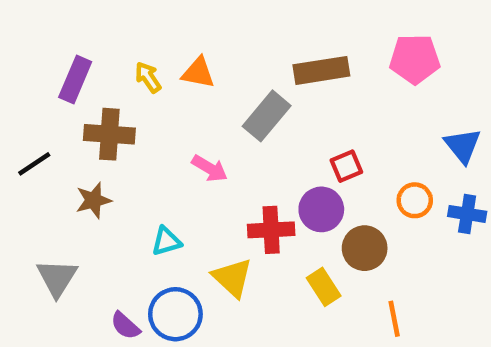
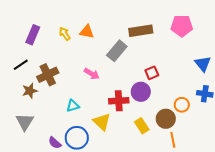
brown cross: (109, 134) -> (48, 75), moved, turned -30
black line: (34, 164) -> (21, 65), moved
brown star: (93, 200) -> (30, 91), moved
orange circle: (415, 200) -> (182, 105), moved
brown circle: (365, 248) -> (166, 119), moved

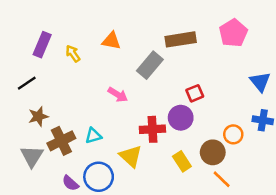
pink pentagon: (182, 26) -> (233, 33), turned -30
yellow arrow: (65, 34) -> (73, 54), moved
brown cross: (48, 75) -> (61, 141), moved
orange line: (173, 140) -> (222, 179), turned -35

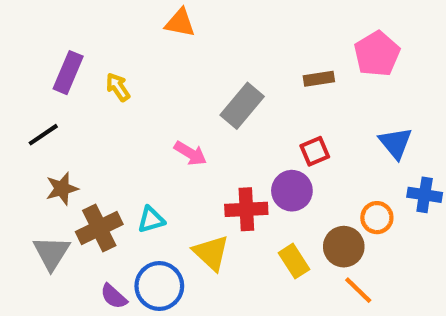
brown rectangle: (181, 39) -> (319, 79), moved, size x0.6
orange triangle: (111, 41) -> (180, 23), moved
blue triangle: (260, 82) -> (396, 143), moved

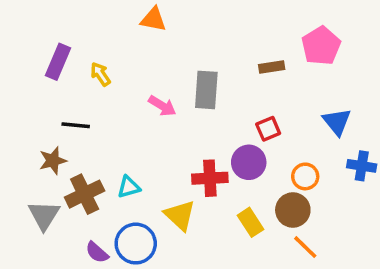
gray rectangle: (242, 106) -> (206, 90), turned -36
black line: (43, 135) -> (76, 125), moved, turned 40
pink arrow: (190, 153) -> (162, 106), moved
orange circle: (377, 218) -> (305, 176), moved

